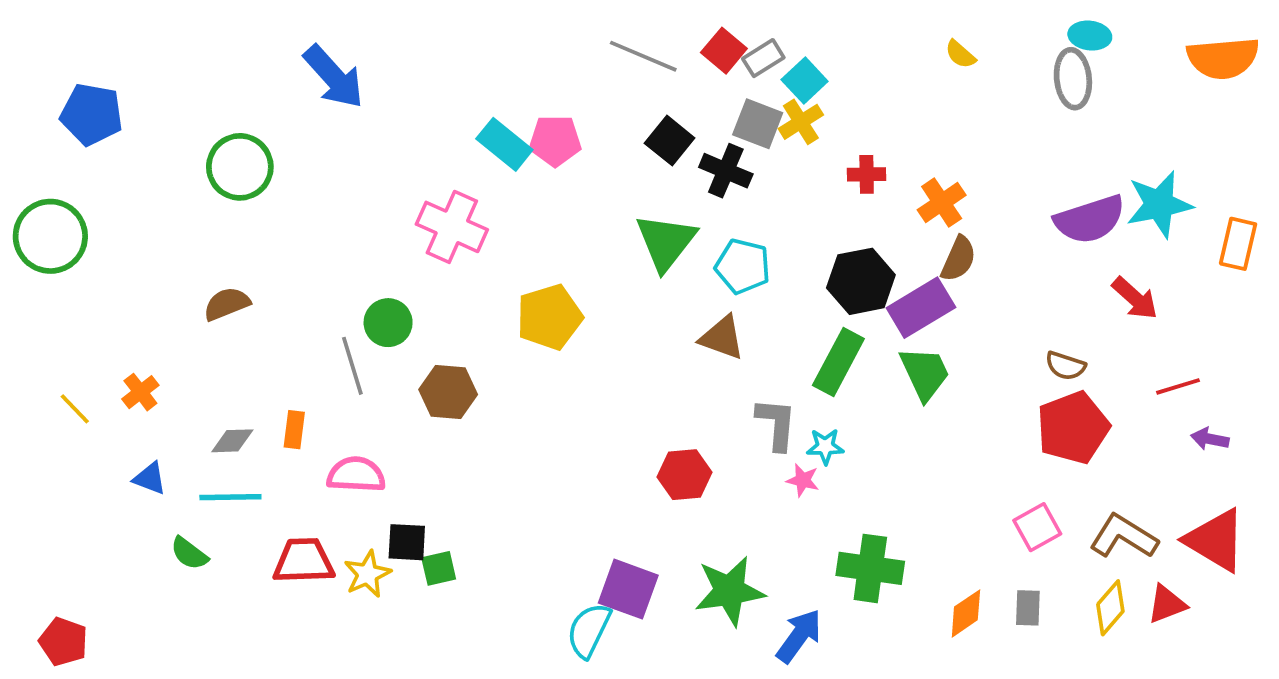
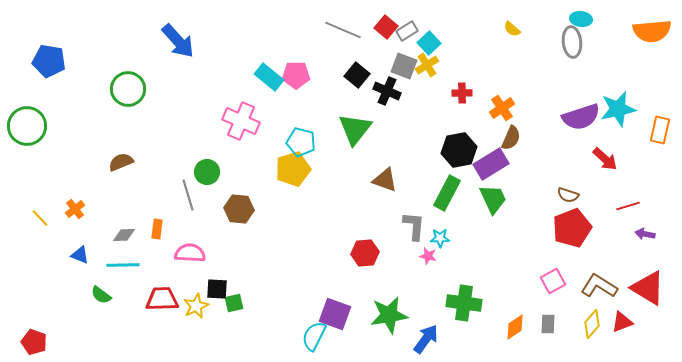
cyan pentagon: (743, 266) -> (301, 142), moved

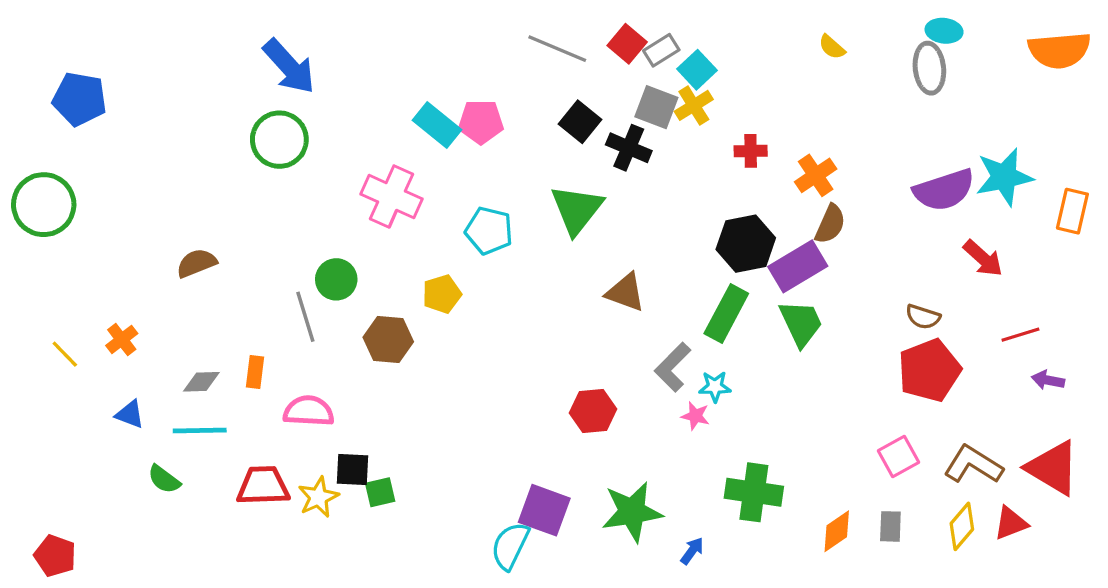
green circle: (128, 89) -> (279, 140), moved
yellow pentagon: (293, 169) -> (442, 294), moved, size x0.7
gray L-shape: (414, 226) -> (673, 367), turned -140
blue arrow: (426, 339) -> (692, 551), size x0.6

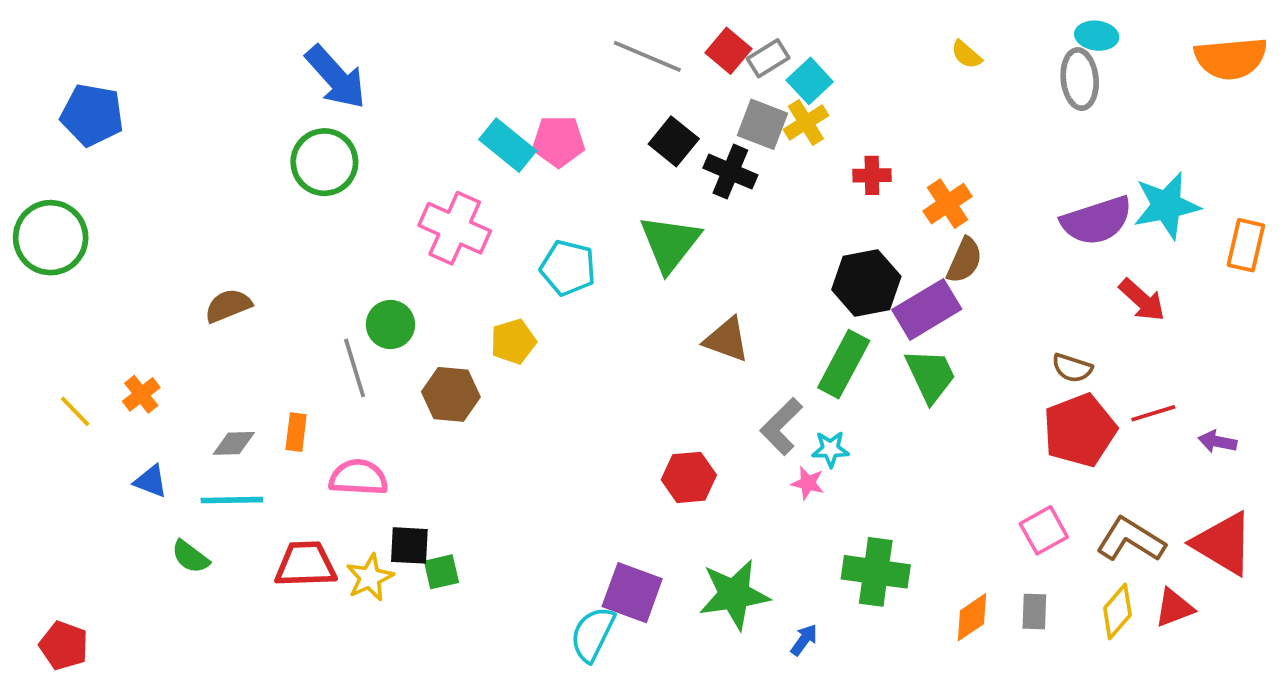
red line: (1020, 335) -> (1153, 413), moved

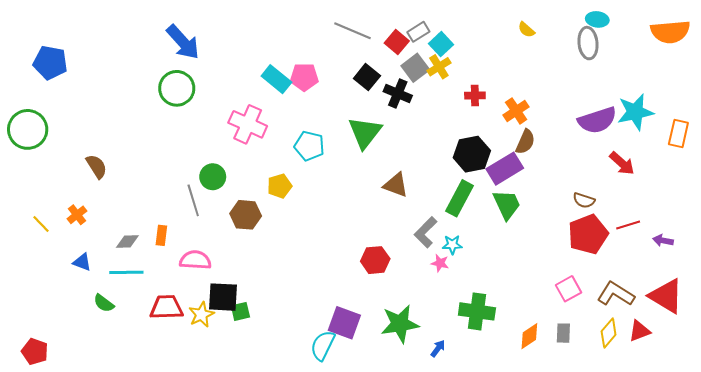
red square: (728, 51) -> (397, 42), moved
gray square: (762, 124) -> (415, 68), turned 32
brown semicircle: (228, 306) -> (97, 166), moved, turned 80
black square: (409, 545) -> (223, 297), size x1.4

